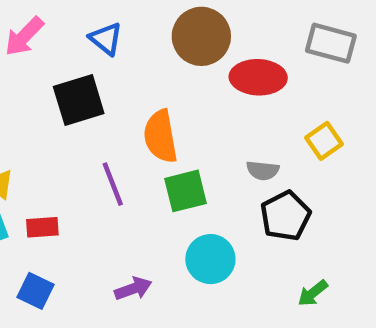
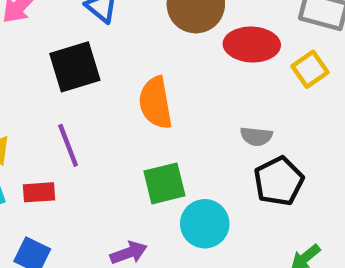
yellow square: (324, 141) -> (310, 69), moved
purple line: (113, 184) -> (68, 145), moved
green square: (185, 191) -> (164, 183), moved

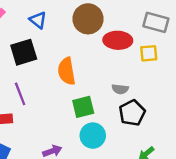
yellow square: (310, 69) -> (149, 53), turned 30
green square: (164, 183) -> (83, 107), moved

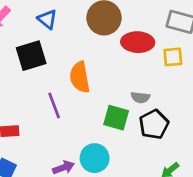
purple line: (20, 94) -> (54, 106), moved
green square: (83, 107) -> (116, 118), moved, turned 30
cyan circle: (93, 136) -> (95, 158), moved

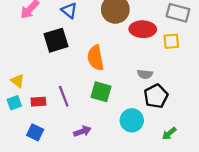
purple line: (54, 106) -> (64, 96), moved
green square: (116, 118) -> (101, 92), moved
cyan circle: (95, 158) -> (132, 120), moved

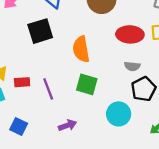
red ellipse: (143, 29) -> (130, 34), moved
red rectangle: (38, 102) -> (22, 82), moved

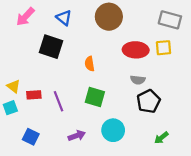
black square: (40, 31) -> (51, 47), turned 35
orange semicircle: (81, 49) -> (90, 64), size x0.6
cyan circle: (119, 114) -> (113, 130), moved

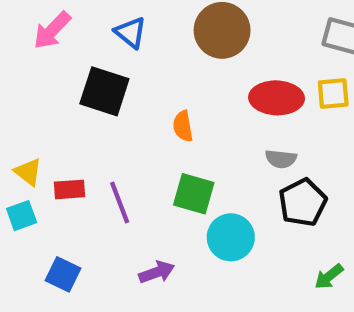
cyan circle: (113, 130) -> (231, 237), moved

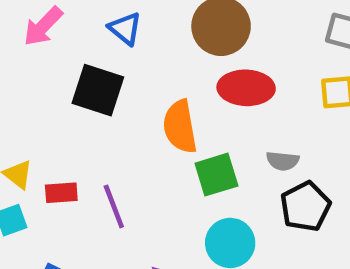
red ellipse: (277, 98) -> (246, 88), moved
orange semicircle: (183, 126) -> (180, 127), size x1.6
green square: (194, 194) -> (216, 175), moved, turned -33

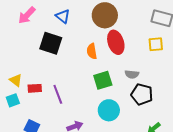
red ellipse: (246, 88) -> (116, 42), turned 70
orange semicircle: (180, 127) -> (92, 51), moved, size x0.7
black pentagon: (305, 206) -> (142, 94), turned -30

